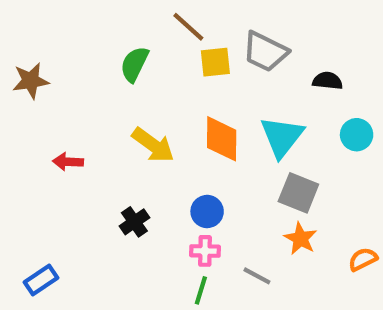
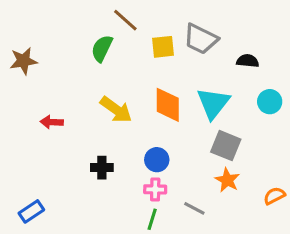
brown line: (188, 27) -> (125, 20), moved
black cross: (134, 222) -> (102, 168), turned 35

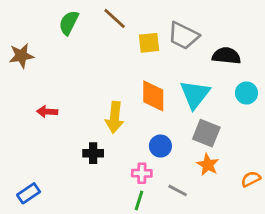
green semicircle: (102, 48) -> (69, 23), moved
black semicircle: (248, 61) -> (226, 56), size x1.4
yellow arrow: (116, 110) -> (115, 117), moved, turned 60
blue circle: (157, 160) -> (160, 146), moved

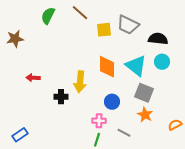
cyan circle: (246, 93) -> (162, 62), moved
cyan triangle: (195, 94) -> (136, 66), turned -30
black cross: (93, 153) -> (61, 97), moved

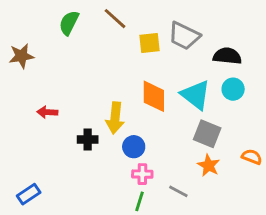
blue circle: (112, 102) -> (134, 147), moved
orange semicircle: (175, 125) -> (252, 157), moved, turned 48

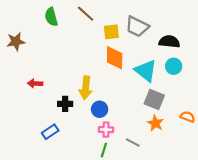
green semicircle: (69, 23) -> (51, 17), turned -42
orange diamond: (154, 96) -> (115, 58), moved
blue rectangle: (29, 194) -> (50, 132), moved

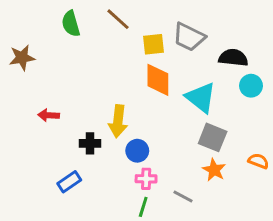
cyan circle: (174, 66) -> (251, 86), moved

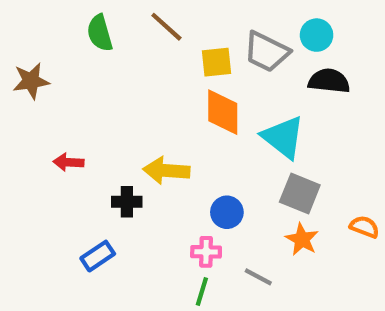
cyan circle: (251, 86) -> (317, 35), moved
yellow arrow: (118, 121) -> (166, 171), turned 88
blue circle: (137, 151) -> (227, 212), moved

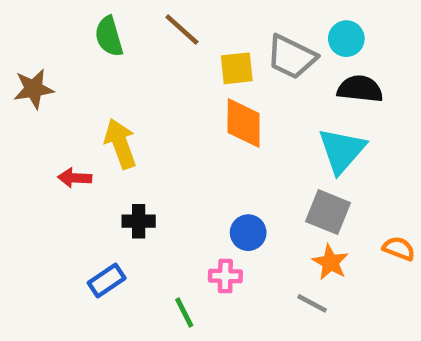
cyan triangle: (283, 137) -> (342, 150), moved, turned 33
yellow arrow: (166, 171) -> (120, 144), moved, turned 66
gray line: (258, 277) -> (312, 303), moved
green line: (202, 291) -> (184, 313), moved, turned -44

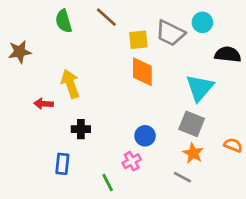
black semicircle: (360, 89) -> (228, 54), moved
pink cross: (225, 276) -> (132, 161), turned -30
blue rectangle: (107, 281) -> (62, 164), turned -50

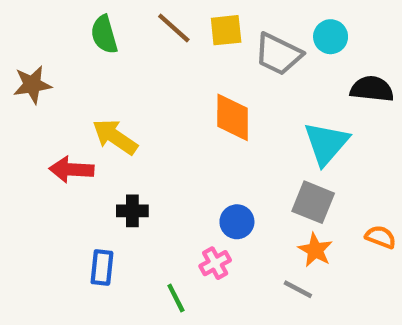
yellow square: (138, 40) -> (226, 30), moved
yellow arrow: (70, 84) -> (115, 137), turned -36
red arrow: (44, 104) -> (71, 170), size x1.4

